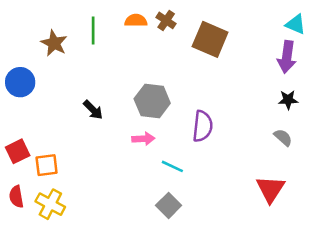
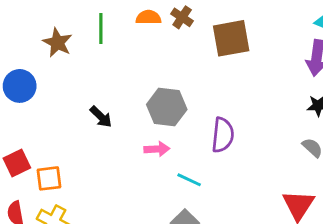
brown square: (210, 39) -> (231, 38), turned -33

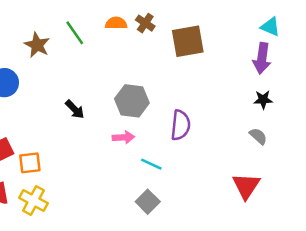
green line: (101, 29) -> (75, 33), turned -35

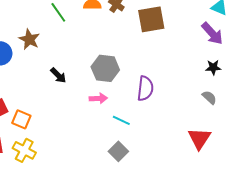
brown star: (37, 45) -> (29, 39), moved
purple arrow: (262, 58) -> (212, 33), turned -50
orange square: (30, 163) -> (21, 119), turned 30

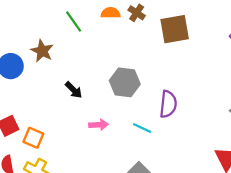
pink arrow: (98, 98) -> (99, 125), moved
cyan line: (121, 120) -> (142, 128), moved

